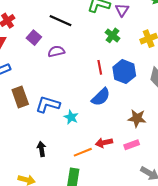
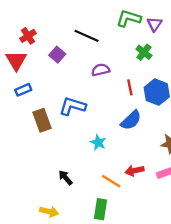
purple semicircle: (56, 51) -> (101, 70), moved
blue L-shape: (48, 104) -> (72, 106), moved
black arrow: (41, 149) -> (65, 178), turned -32
orange line: (83, 152) -> (111, 181), turned 54

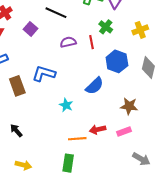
red line: (130, 87) -> (91, 42), moved
black arrow: (65, 178) -> (16, 131), moved
orange line: (111, 181) -> (77, 139), turned -36

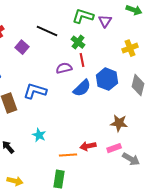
green cross: (106, 27) -> (78, 42), moved
purple semicircle: (68, 42) -> (64, 68), moved
blue semicircle: (95, 86) -> (82, 88), moved
cyan star: (66, 105) -> (39, 135), moved
gray arrow: (141, 159) -> (131, 159), moved

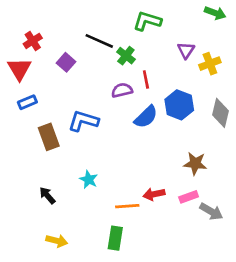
purple triangle: (105, 21) -> (186, 50), moved
green cross: (78, 42) -> (126, 56), moved

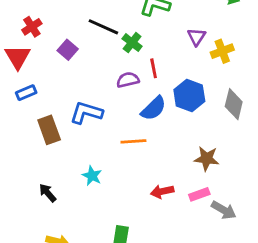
orange line: (127, 206) -> (133, 141), moved

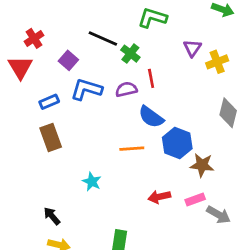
blue rectangle: (26, 93) -> (49, 102), moved
blue hexagon: (189, 96) -> (177, 143), moved
blue semicircle: (154, 108) -> (151, 117), turned 80
blue L-shape: (86, 113) -> (86, 89), moved
black arrow: (48, 193) -> (52, 216), moved

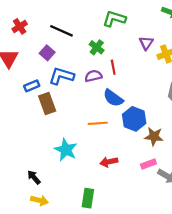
red cross: (34, 38) -> (20, 26), moved
black line: (103, 38) -> (61, 31), moved
brown rectangle: (51, 138) -> (47, 103), moved
cyan star: (92, 182) -> (66, 150), size x1.5
red arrow: (159, 197) -> (109, 162), moved

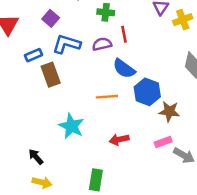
green cross: (97, 47) -> (106, 12), turned -32

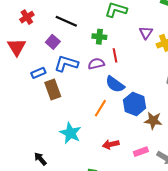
orange line: (107, 97) -> (100, 108), turned -54
pink rectangle: (163, 142) -> (141, 152), moved

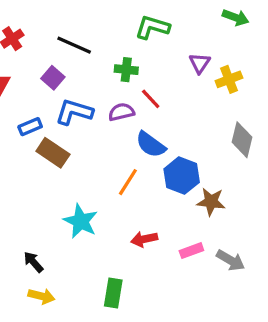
red line: (115, 55) -> (151, 99), turned -32
brown rectangle: (53, 90) -> (53, 153), turned -36

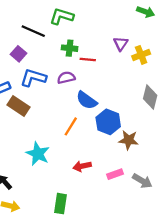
green L-shape: (152, 27) -> (62, 16), moved
red line: (151, 99) -> (88, 59), moved, turned -42

